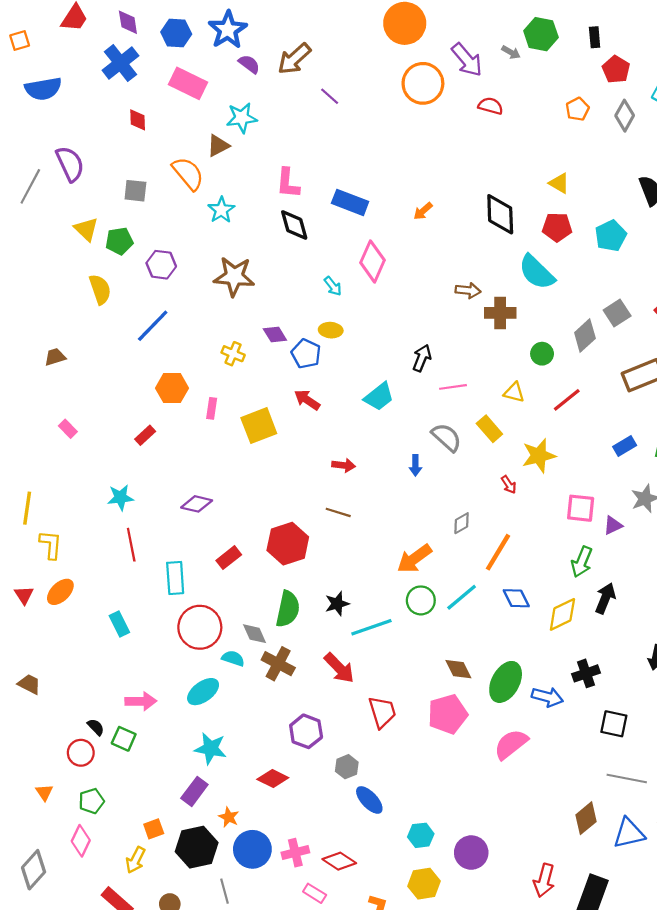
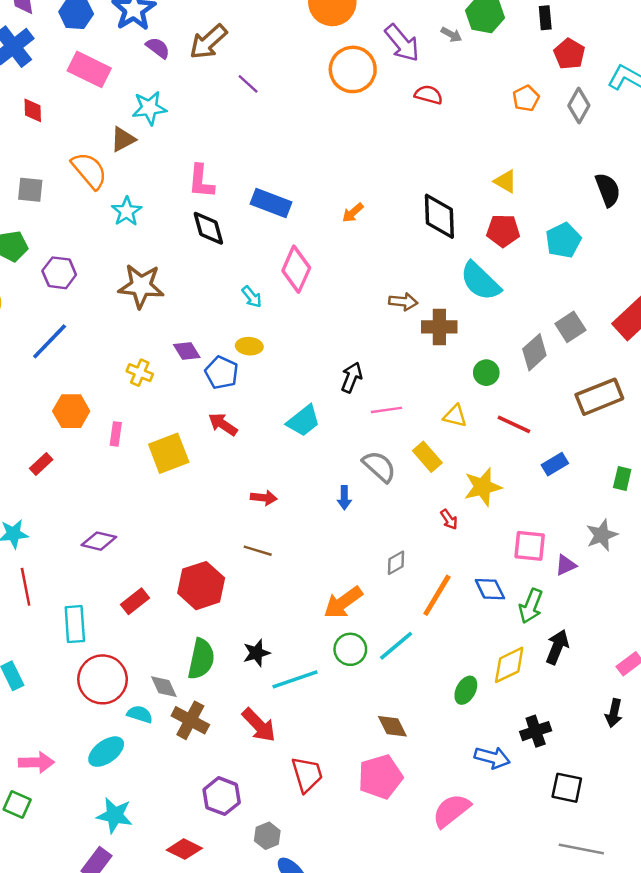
red line: (567, 400) -> (514, 424), turned 64
blue rectangle: (625, 446) -> (555, 464), moved
blue diamond: (516, 598) -> (490, 589), moved
green ellipse: (506, 682) -> (466, 690), moved, size x0.6

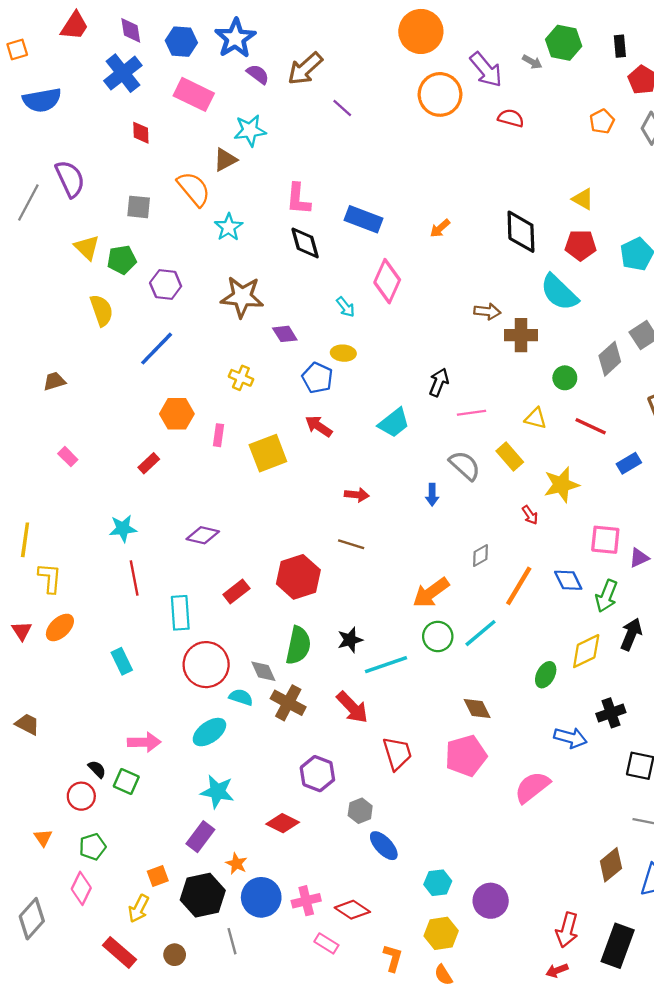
purple diamond: (187, 351) -> (285, 334), moved

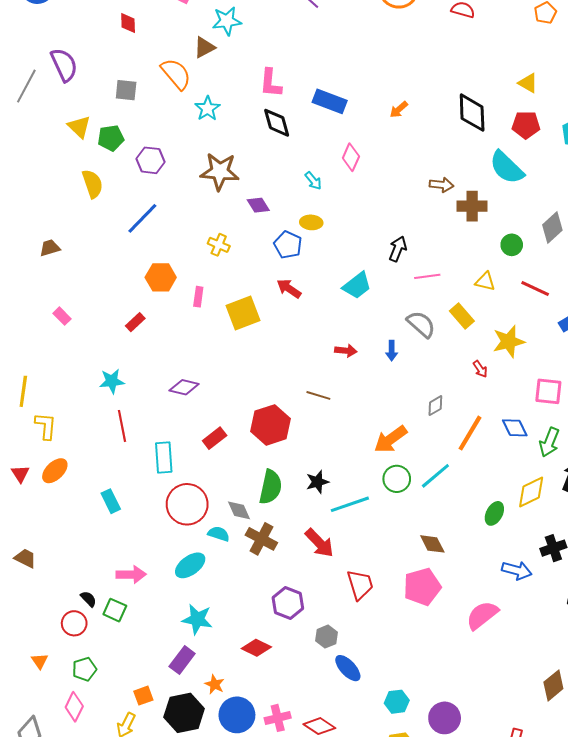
pink diamond: (387, 281) -> (351, 157), size x0.7
red arrow: (357, 495) -> (346, 351), moved

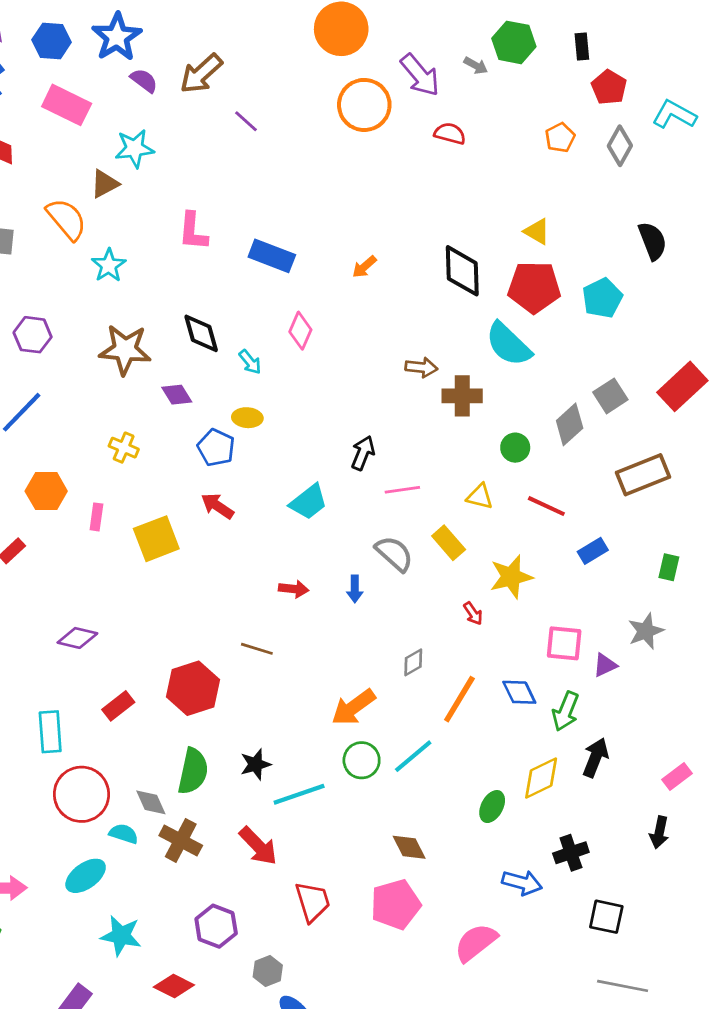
black diamond: (277, 123) -> (201, 333), moved
red pentagon: (526, 125) -> (534, 287), size x1.4
cyan star: (197, 619) -> (121, 936), moved

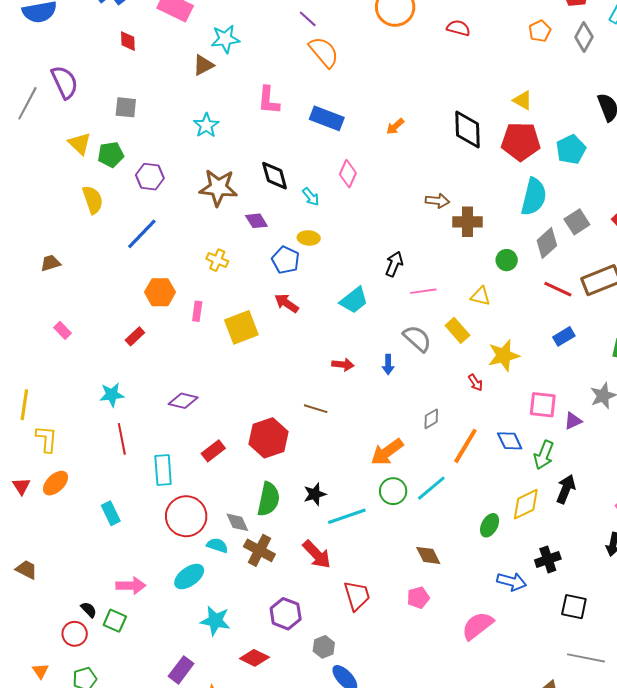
orange semicircle: (67, 219) -> (324, 52), moved
cyan semicircle: (508, 344) -> (534, 197), moved, turned -120
red line: (546, 506) -> (558, 289), moved
pink pentagon: (396, 904) -> (418, 598), size x0.6

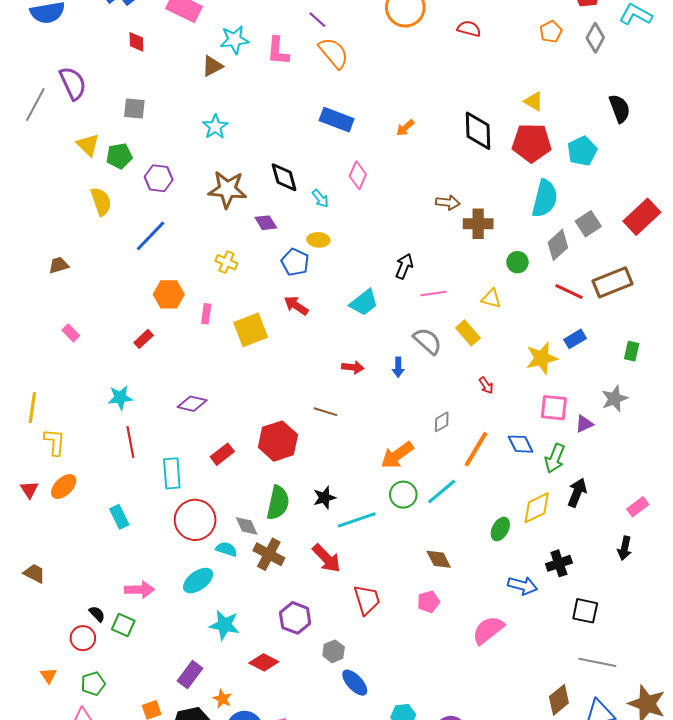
pink L-shape: (269, 100) -> (278, 51), moved
yellow star: (504, 355) -> (542, 358), moved

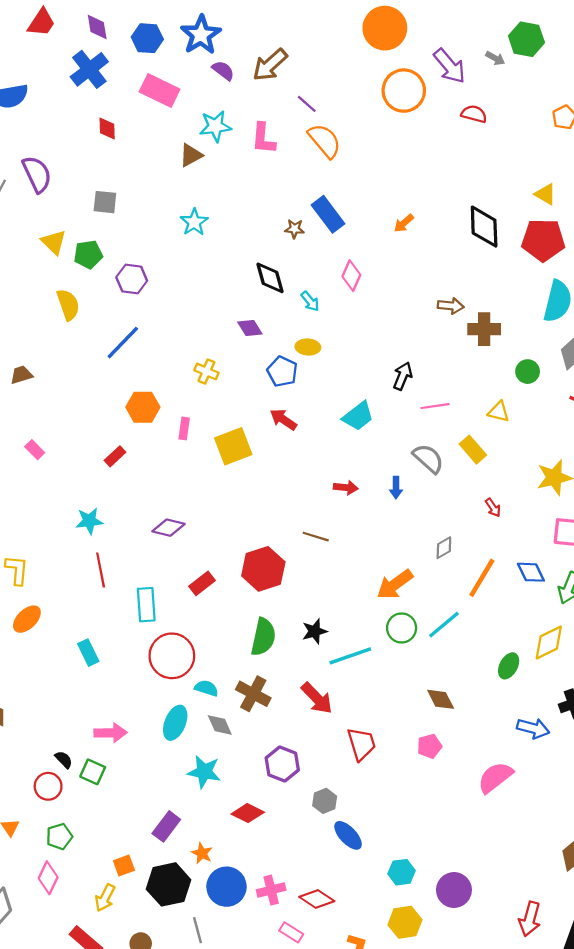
blue rectangle: (337, 120) -> (328, 214), turned 32
brown star: (227, 189) -> (295, 229), moved, size x0.5
gray diamond: (247, 526) -> (220, 725), moved
cyan ellipse: (198, 581) -> (175, 723), turned -32

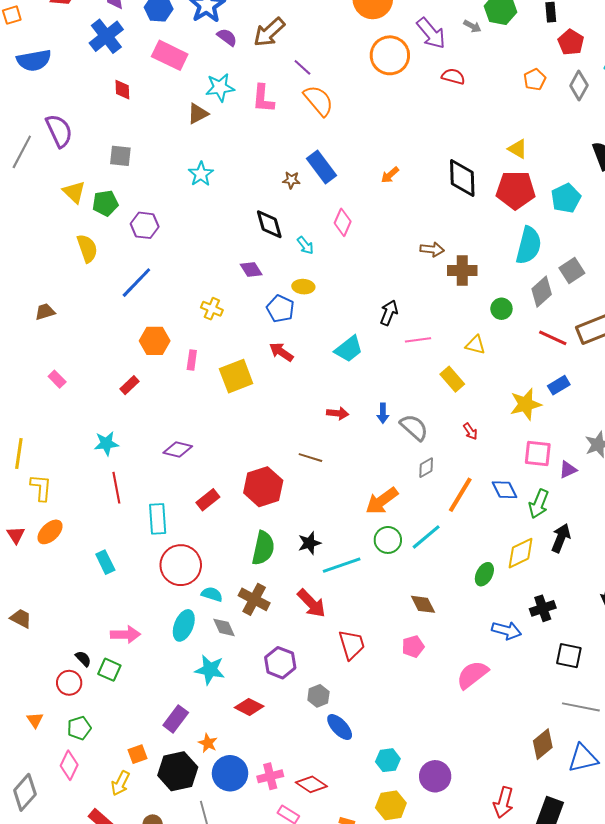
gray semicircle: (428, 458) -> (414, 427), moved

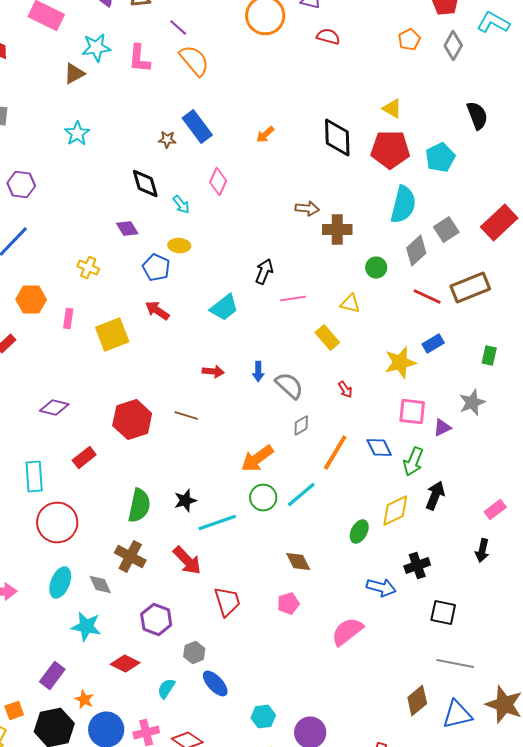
red hexagon: (263, 487) -> (132, 420), moved
cyan semicircle: (212, 594) -> (166, 688), moved, turned -75

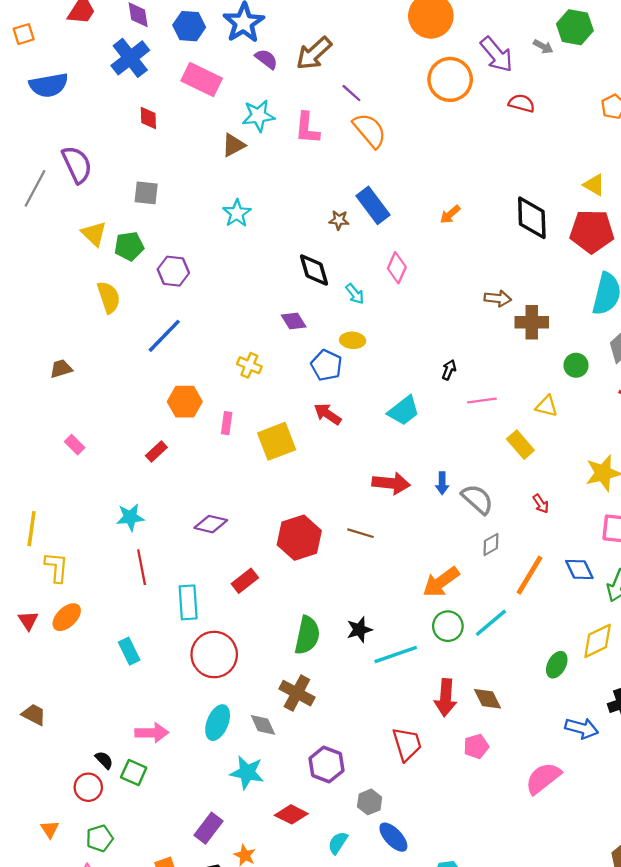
black arrow: (264, 272) -> (449, 370), size x0.7
red arrow: (213, 372) -> (391, 483), size x1.5
red arrow: (187, 560) -> (446, 698), moved, turned 48

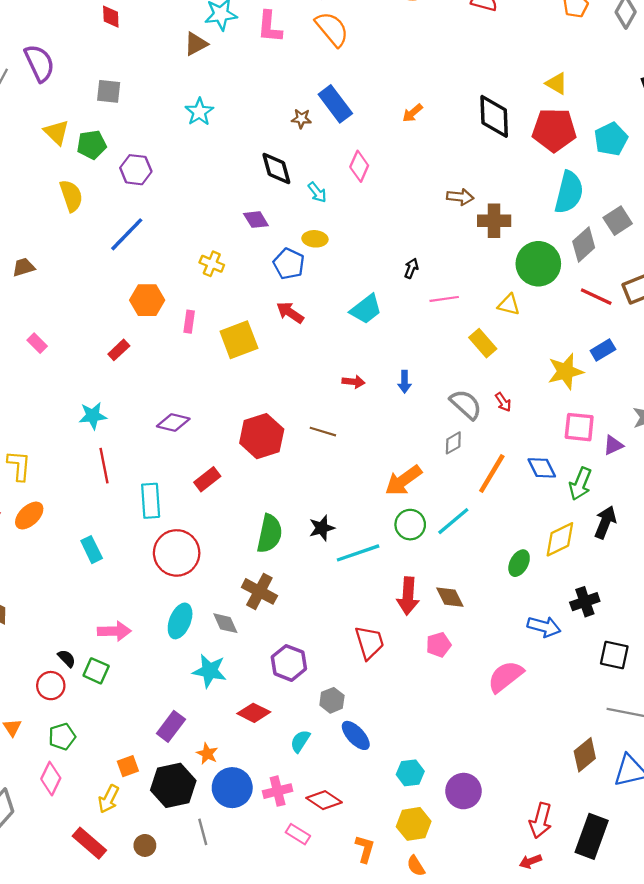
green circle: (576, 365) -> (538, 264), size x1.8
red arrow: (391, 483) -> (354, 382), size x0.6
gray semicircle: (477, 499) -> (466, 404), moved

